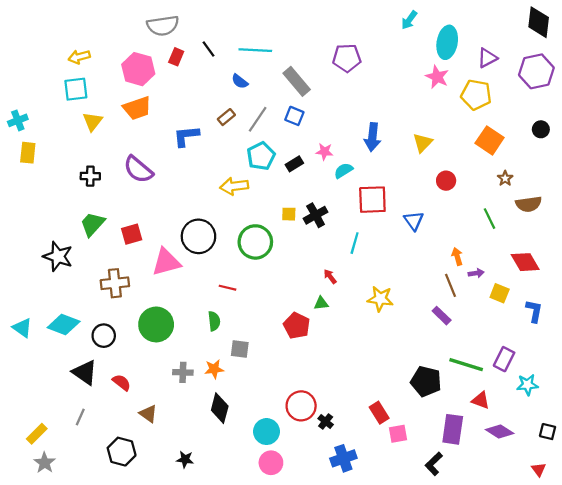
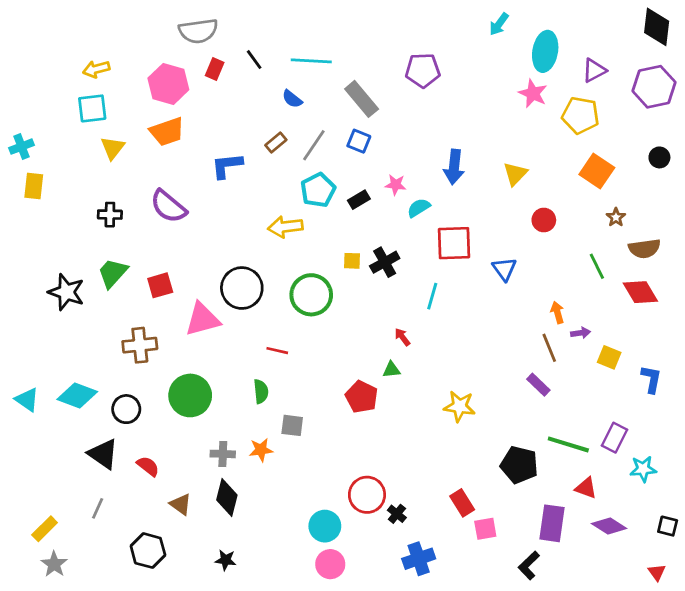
black star: (58, 256) -> (66, 292), moved
red diamond: (525, 262) -> (640, 292), moved
yellow star: (380, 299) -> (459, 406), moved
black diamond: (220, 408) -> (227, 497), moved

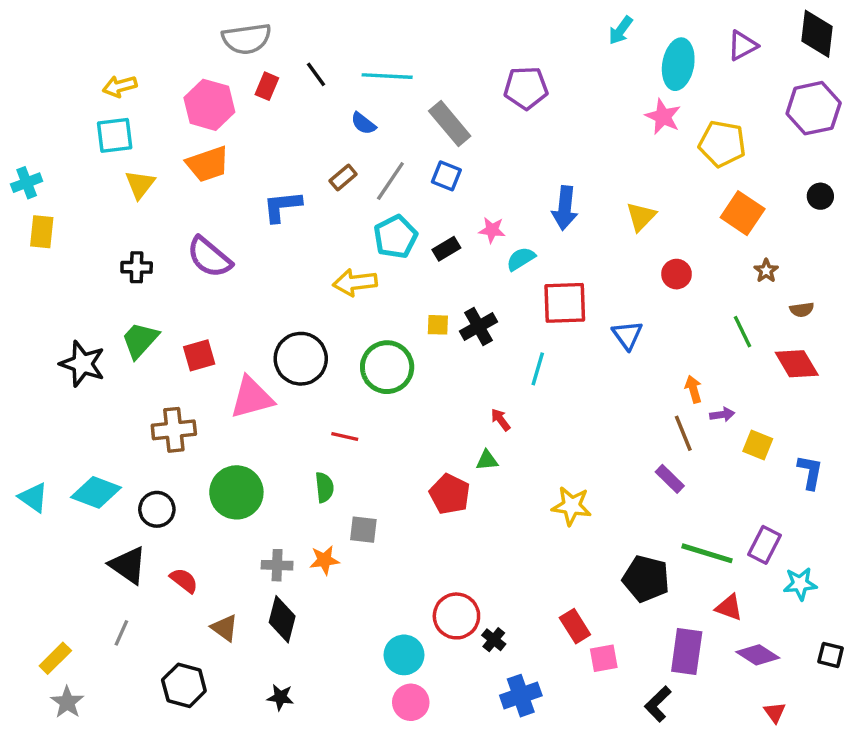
purple triangle: (594, 70) -> (743, 46), moved
brown semicircle: (644, 249) -> (802, 310), size x0.6
red triangle: (657, 572) -> (775, 712), moved

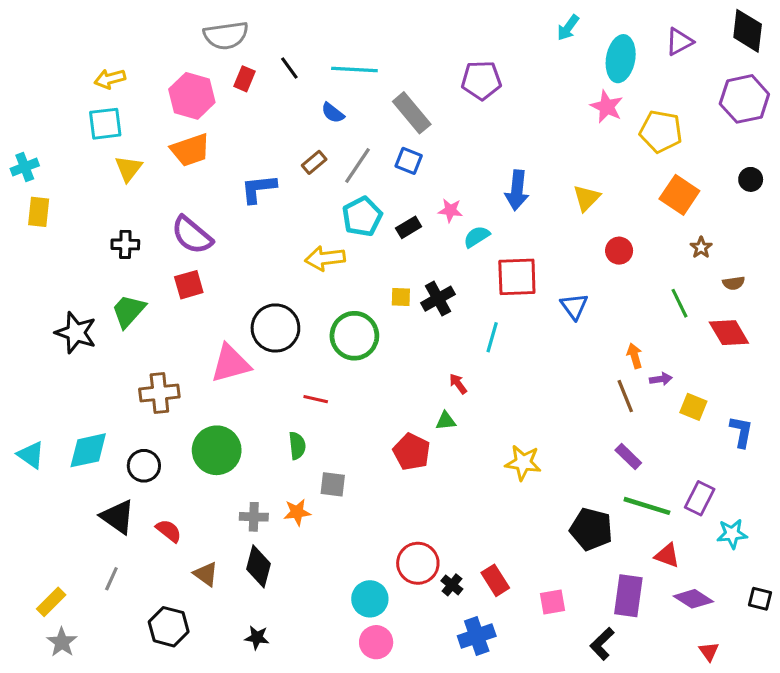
red square: (199, 355) -> (189, 285), moved
purple rectangle: (670, 479) -> (628, 456), moved
cyan diamond: (96, 492) -> (88, 450), turned -33
red rectangle: (575, 626) -> (495, 580), moved

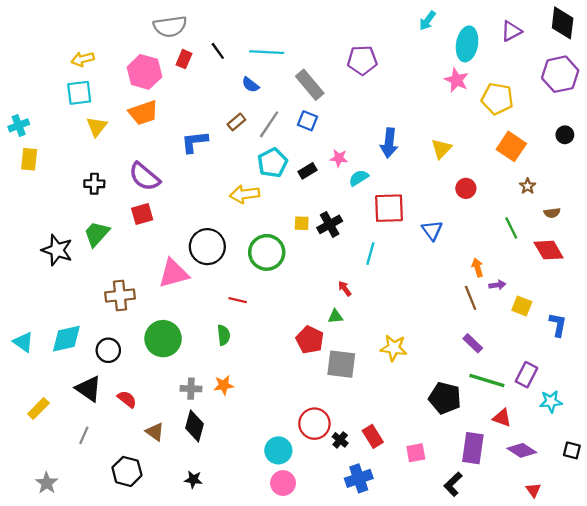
gray square: (333, 484) -> (341, 364), moved, size x1.5
yellow rectangle: (51, 602) -> (38, 408), moved

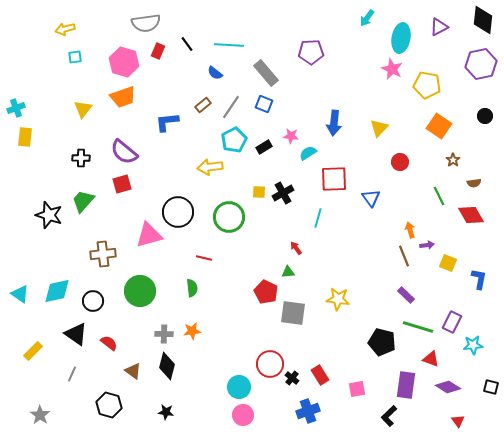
yellow arrow: (83, 59) -> (65, 29), moved
cyan square: (79, 93) -> (75, 57), moved, size x0.6

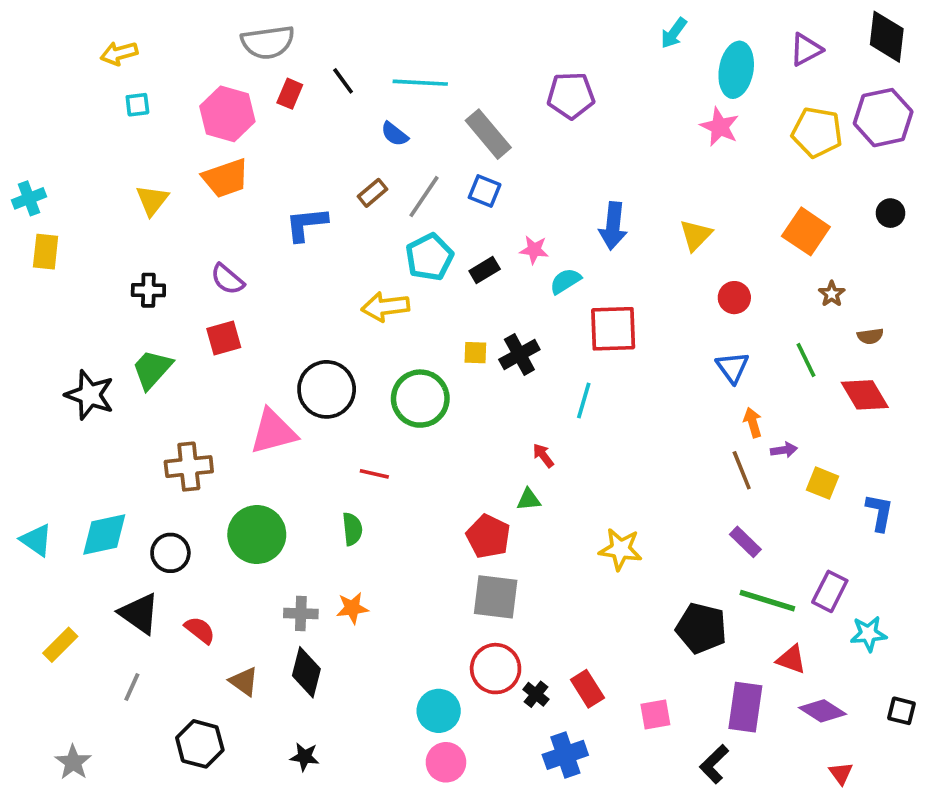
yellow pentagon: (427, 85) -> (817, 132), moved
purple semicircle: (124, 152) -> (227, 279), size x0.7
blue triangle: (371, 198) -> (733, 367), moved
gray square: (293, 313) -> (496, 597), moved

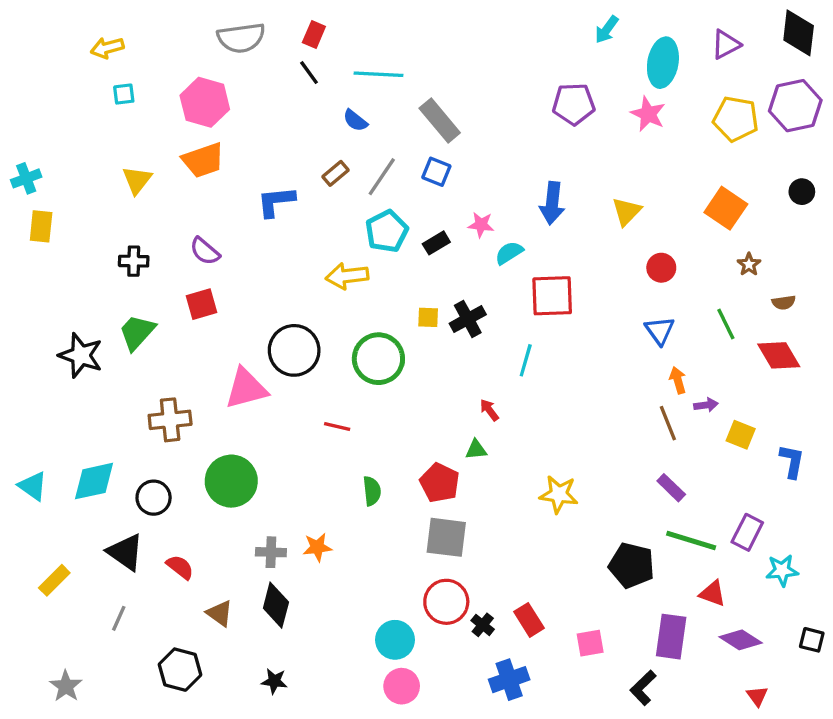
red rectangle: (290, 94) -> (314, 35), moved
purple pentagon: (571, 96) -> (574, 104), moved
green semicircle: (352, 529) -> (372, 491), moved

